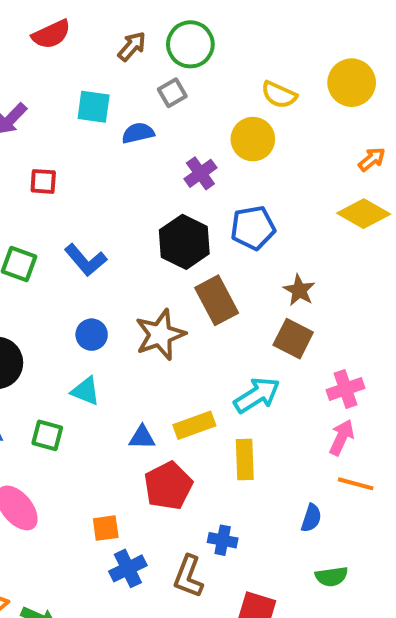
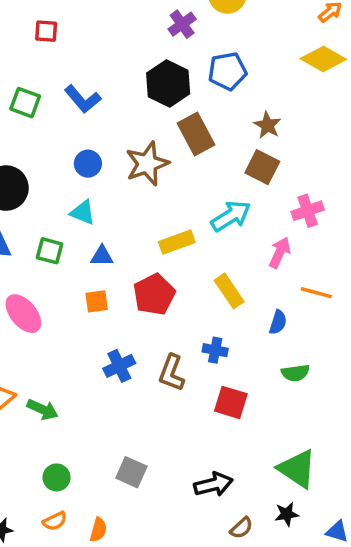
blue triangle: (142, 437) -> (102, 256), moved
pink arrow: (342, 437) -> (280, 253), moved
yellow rectangle: (245, 460) -> (229, 291), moved, turned -32
orange square: (106, 528) -> (97, 301), moved
blue cross: (223, 540) -> (215, 350), moved

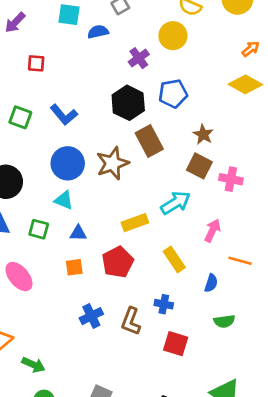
blue circle: (88, 164) -> (68, 163), size x1.6
pink cross: (308, 211) -> (231, 179), moved, turned 30
green arrow: (43, 409) -> (33, 365), moved

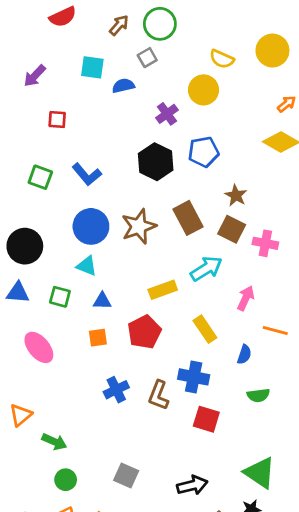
brown rectangle: (149, 141) -> (188, 218), moved
blue cross: (164, 304) -> (194, 377), size x1.5

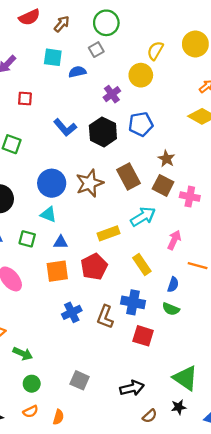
brown arrow: (119, 25) -> (62, 24), moved
yellow semicircle: (222, 59) -> (155, 51), turned 96
blue L-shape: (87, 174) -> (65, 128), moved
orange square: (98, 338) -> (57, 271), size x1.5
green semicircle: (258, 395) -> (171, 309), moved, turned 30

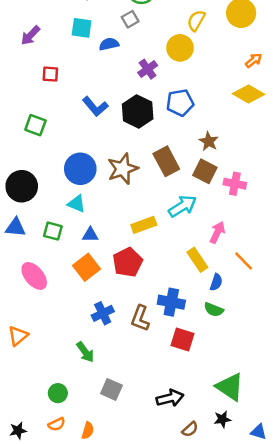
yellow rectangle: (142, 264) -> (197, 260), moved
orange line: (198, 266) -> (244, 261), turned 30
orange square: (57, 271) -> (87, 267), turned -30
green arrow: (23, 354) -> (85, 352), moved, turned 30

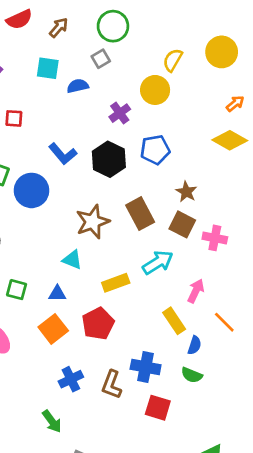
blue circle: (80, 169) -> (32, 190), moved
cyan triangle: (77, 204) -> (72, 260), moved

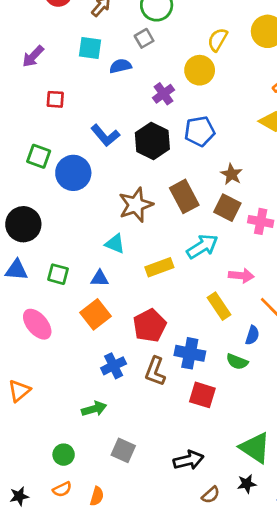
pink arrow: (196, 291) -> (241, 276), turned 70
red pentagon: (98, 324) -> (150, 326), moved
blue semicircle: (194, 345) -> (252, 335), moved
green arrow: (52, 421) -> (94, 409), turned -70

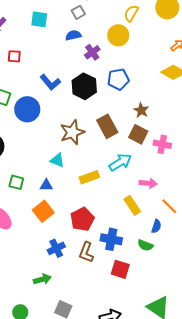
blue semicircle: (120, 66) -> (73, 35), moved

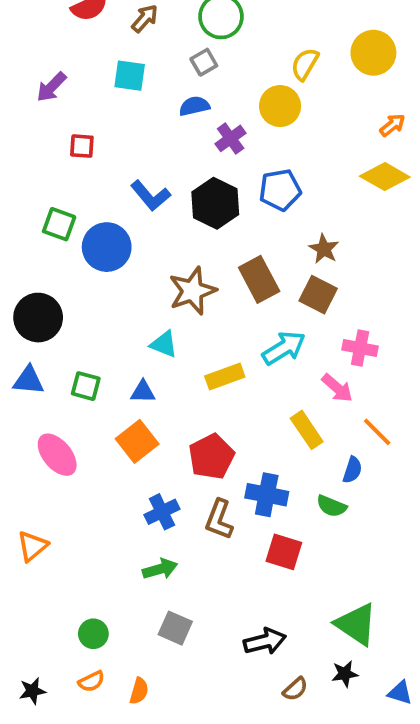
pink cross: (162, 144) -> (360, 348), moved
pink arrow: (148, 183) -> (337, 388), turned 36
green arrow: (42, 279) -> (160, 569), moved

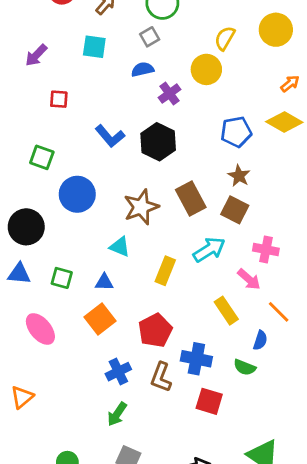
blue pentagon: (280, 190) -> (236, 132), moved
blue circle: (107, 247) -> (77, 194), moved
yellow rectangle: (225, 377) -> (165, 271), turned -48
green arrow: (160, 569) -> (117, 414), turned 140

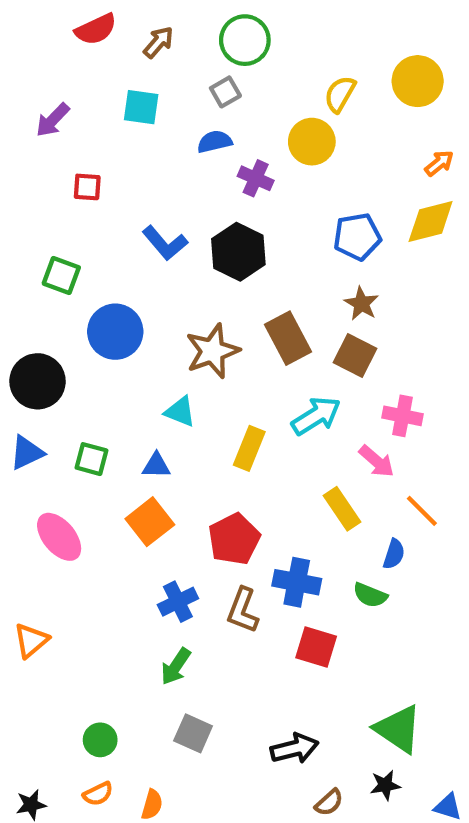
purple cross: (169, 94) -> (256, 178), turned -30
yellow diamond: (284, 122) -> (431, 222), turned -44
blue triangle: (19, 274) -> (27, 453), turned -30

